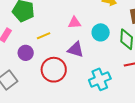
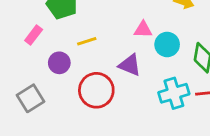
pink triangle: (74, 23) -> (143, 30), moved
cyan cross: (100, 79) -> (174, 93), moved

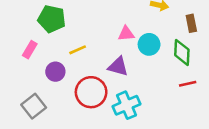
cyan cross: (174, 93) -> (127, 105), moved

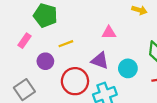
cyan circle: (149, 44) -> (128, 68), moved

